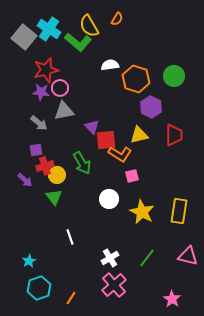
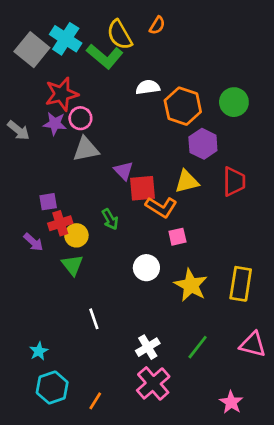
gray arrow: (39, 123) -> (19, 130), moved
green arrow: (82, 163) -> (110, 219), size x0.7

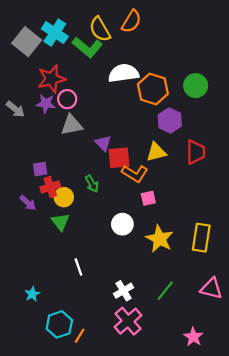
orange semicircle: (157, 25) -> (131, 21), size x1.5
white semicircle: (148, 87) -> (124, 73), size x1.5
cyan hexagon: (52, 387) -> (59, 324), moved

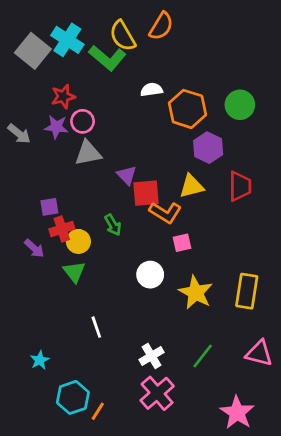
white semicircle: (124, 73) -> (152, 90), size x0.6
red star: (51, 79) -> (63, 97), size x0.7
pink star: (193, 337) -> (237, 413), size x1.4

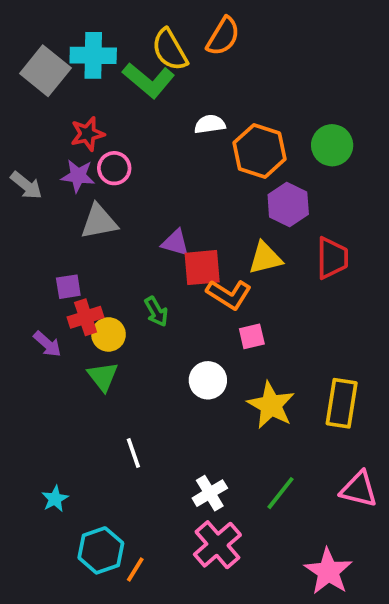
cyan cross: (67, 40) -> (93, 55), turned -32
gray triangle: (88, 153) -> (99, 222), moved
purple triangle: (127, 175) -> (175, 243), turned -30

